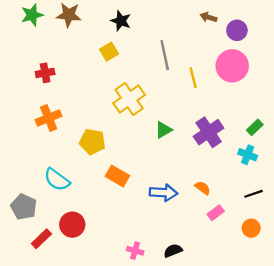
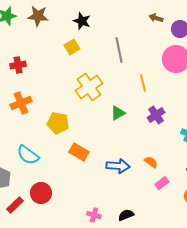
yellow line: (193, 78) -> (143, 83), moved
purple cross: (209, 132) -> (156, 115), size x0.7

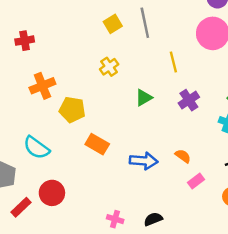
yellow square: (72, 47) -> (113, 24), moved
yellow cross: (89, 87) -> (109, 67), size x0.6
orange cross: (21, 103) -> (42, 86), moved

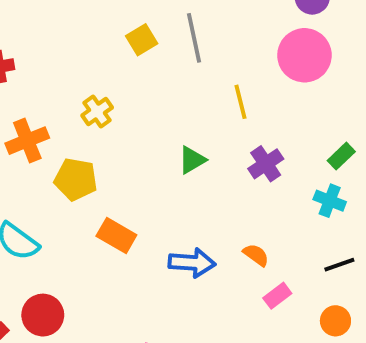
yellow cross: (109, 67) -> (97, 111), moved

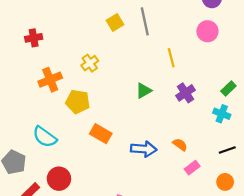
pink circle: (304, 55) -> (207, 31), size x0.7

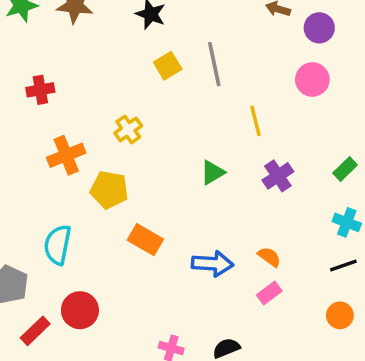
cyan cross: (222, 114) -> (347, 222), moved
cyan semicircle: (45, 137) -> (58, 245), turned 65
pink rectangle: (192, 168) -> (269, 293), moved

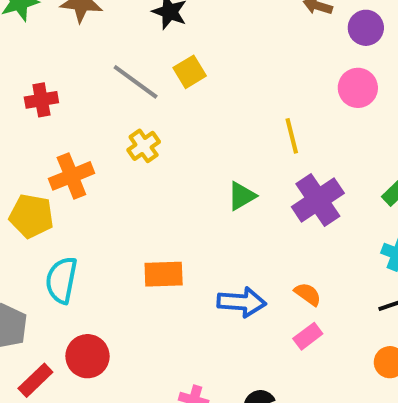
gray line: (214, 64) -> (136, 82), moved, turned -42
purple cross: (278, 176) -> (318, 200), size x1.4
yellow pentagon: (109, 190) -> (31, 216), moved
orange rectangle: (145, 240) -> (164, 274), turned -32

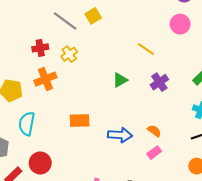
red cross: (41, 100) -> (40, 48), moved
yellow line: (292, 136) -> (146, 49), turned -42
orange cross: (71, 176) -> (45, 79), moved
purple cross: (318, 200) -> (159, 82), size x0.7

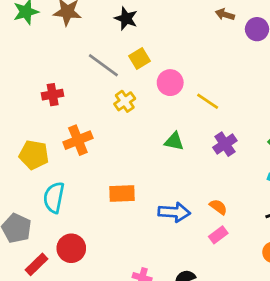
pink circle: (180, 24) -> (170, 83), moved
red cross: (40, 48) -> (53, 95), moved
yellow cross: (69, 54) -> (125, 101), moved
green triangle: (120, 80) -> (174, 141), turned 42

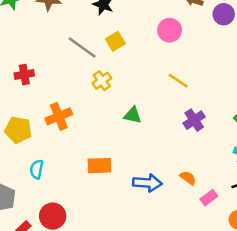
pink circle: (170, 83) -> (170, 30), moved
red cross: (53, 95) -> (24, 75), moved
green triangle: (174, 141) -> (133, 115), moved
cyan semicircle: (54, 197) -> (37, 169), size x0.7
pink rectangle: (218, 235) -> (209, 198), moved

